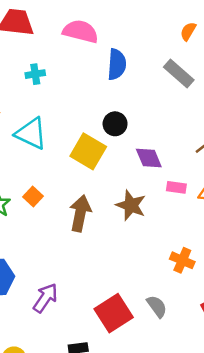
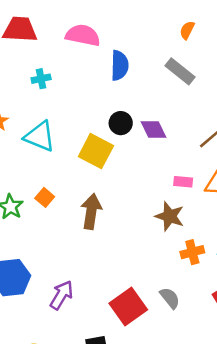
purple diamond: (149, 158) -> (154, 129), moved
brown star: (131, 205) -> (170, 216), moved
orange cross: (182, 260) -> (192, 252), turned -35

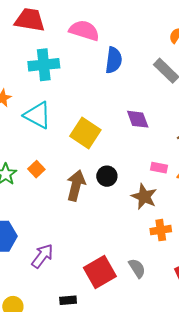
cyan cross: (41, 79) -> (44, 65), size x1.8
black circle: (121, 123) -> (107, 176), moved

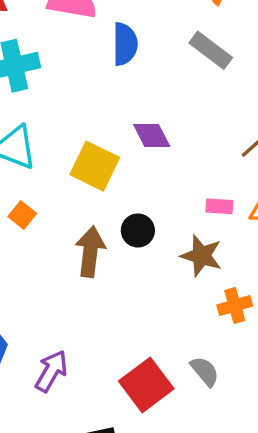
purple diamond: (138, 119) -> (152, 136), moved
orange square: (36, 169) -> (22, 215), moved

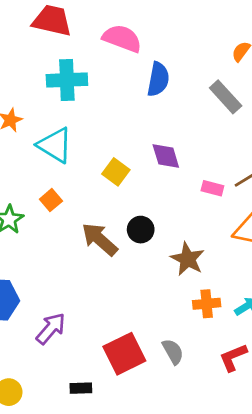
yellow square: (95, 166) -> (116, 172), size x0.7
pink rectangle: (219, 206) -> (212, 188), moved
brown arrow: (90, 252) -> (100, 239), turned -66

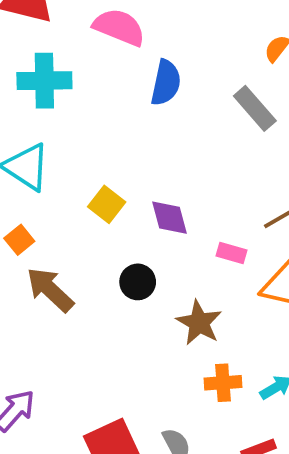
purple diamond: (166, 156) -> (170, 218), moved
pink rectangle: (212, 188) -> (232, 253), moved
brown arrow: (100, 239) -> (50, 290), moved

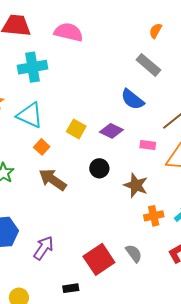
blue semicircle: (166, 83) -> (132, 99), moved, turned 125
purple diamond: (170, 218) -> (111, 131), turned -40
orange square: (19, 240) -> (42, 147), moved

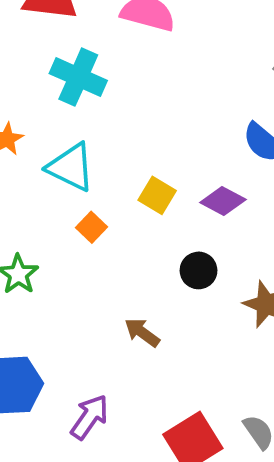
cyan cross: (33, 67) -> (78, 77), turned 32
brown arrow: (53, 180) -> (142, 332), moved, size x0.7

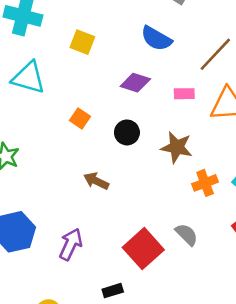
yellow square: (157, 195) -> (82, 42), moved
orange square: (91, 227) -> (80, 118), moved

